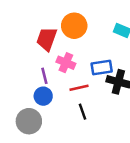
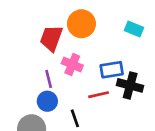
red line: (79, 88) -> (99, 95), moved
black line: (83, 112) -> (75, 118), moved

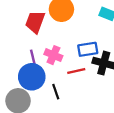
pink cross: (72, 64) -> (53, 55), moved
blue circle: (47, 101) -> (32, 77), size x1.5

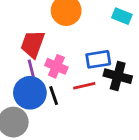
red trapezoid: (35, 22) -> (33, 44), moved
black line: (56, 92) -> (54, 96), moved

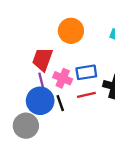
blue rectangle: (98, 59) -> (86, 72), moved

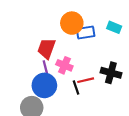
blue rectangle: (86, 72) -> (86, 33), moved
black line: (60, 103) -> (76, 88), moved

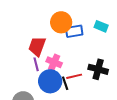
blue circle: (44, 85) -> (50, 81), moved

